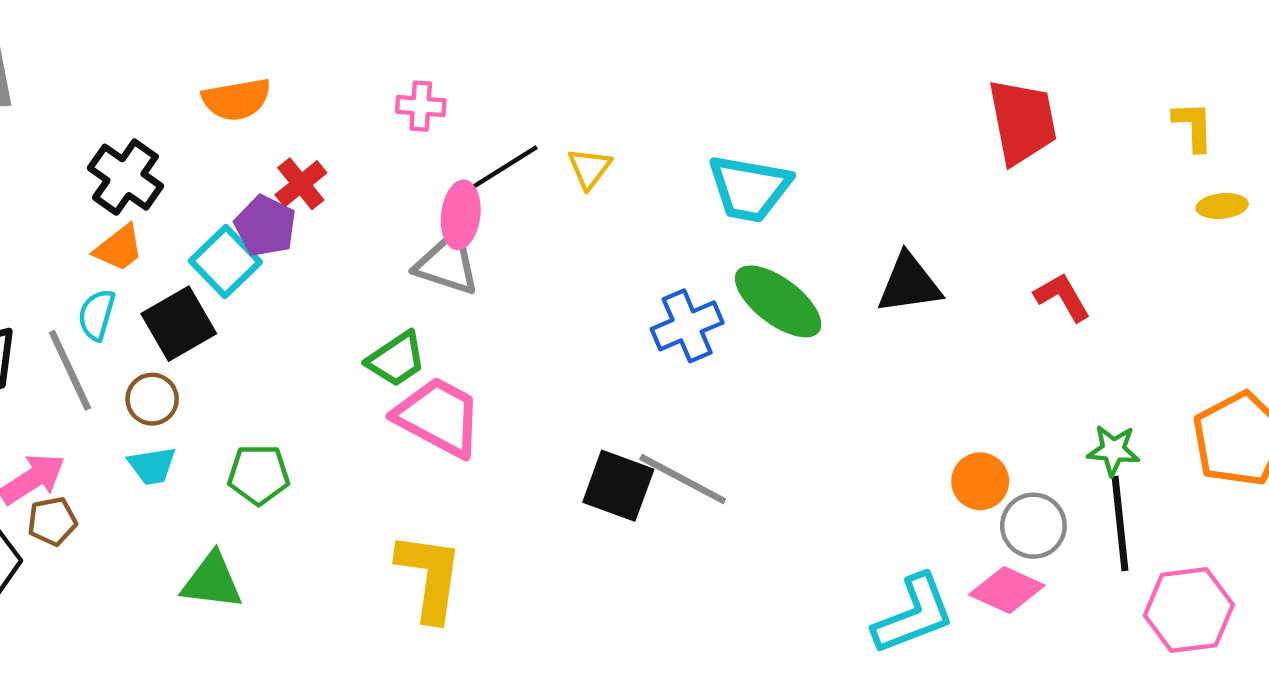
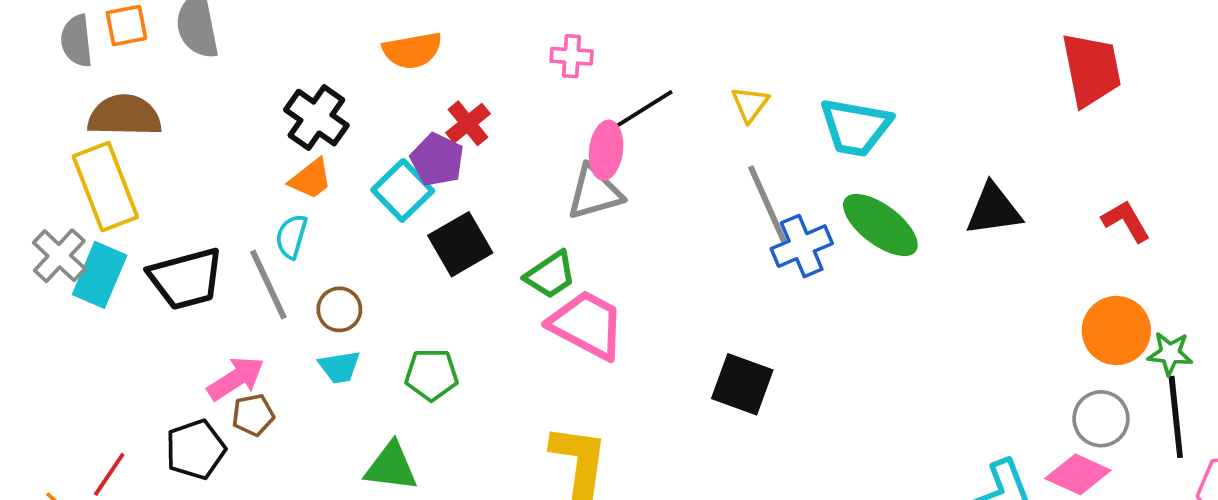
yellow triangle: (589, 168) -> (750, 104), moved
gray triangle: (447, 264) -> (595, 192), turned -34
black square: (179, 324) -> (460, 244), moved
gray line: (683, 479) -> (767, 204), moved, turned 38
orange circle: (980, 481) -> (1116, 330), moved, size x1.4

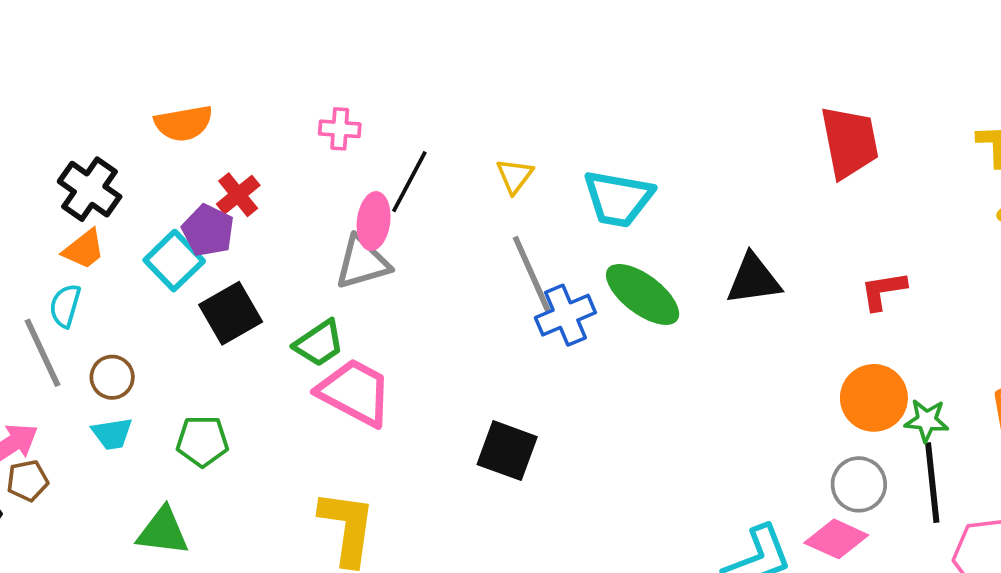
black line: (642, 110) -> (409, 182), turned -30
red L-shape: (1126, 221) -> (883, 291), turned -69

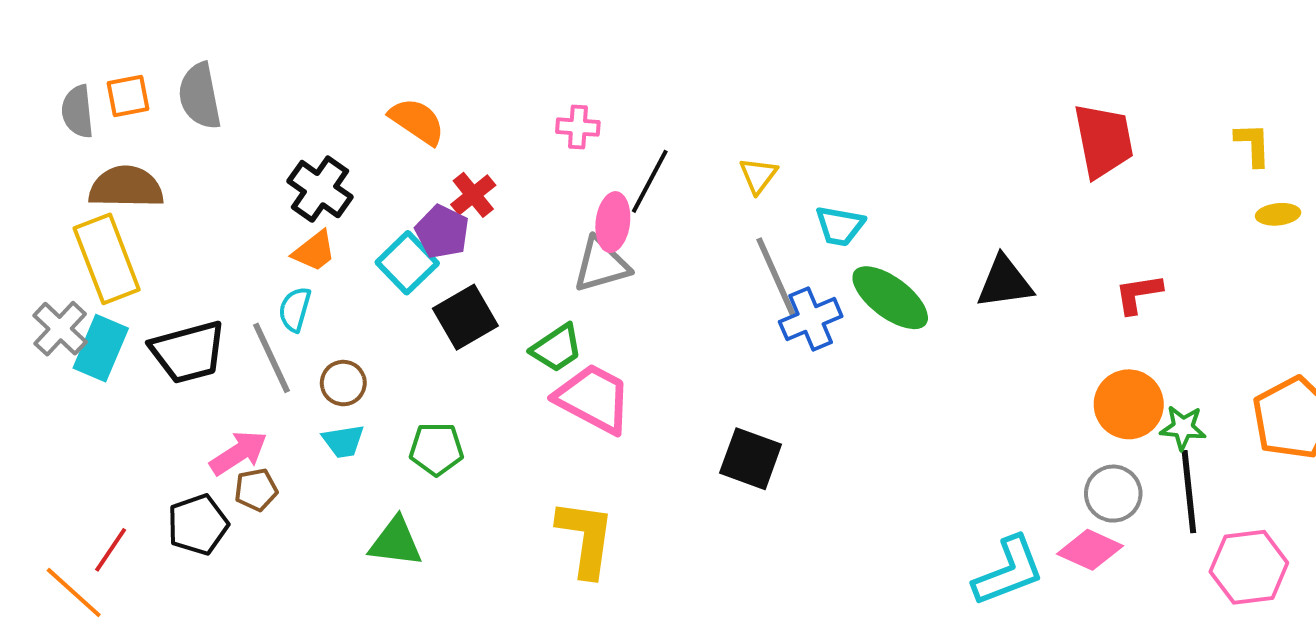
orange semicircle: (184, 123) -> (417, 121), turned -136
cyan trapezoid: (618, 199) -> (840, 226), moved, size x0.7

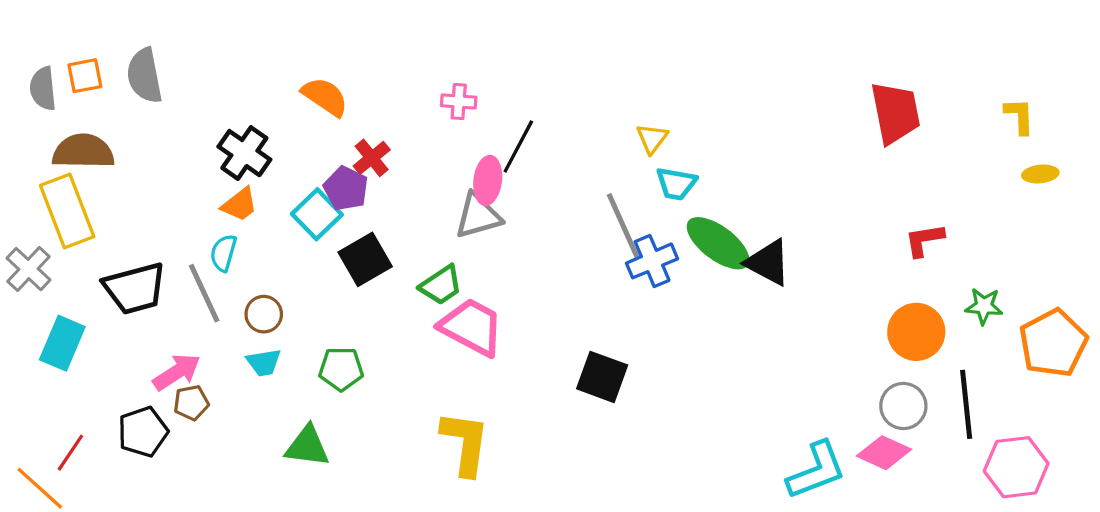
yellow triangle: (758, 176) -> (652, 139), moved
black triangle: (1005, 282) -> (768, 263), moved, turned 36
cyan rectangle: (101, 348) -> (62, 343), moved
green star: (1183, 428) -> (984, 306), moved

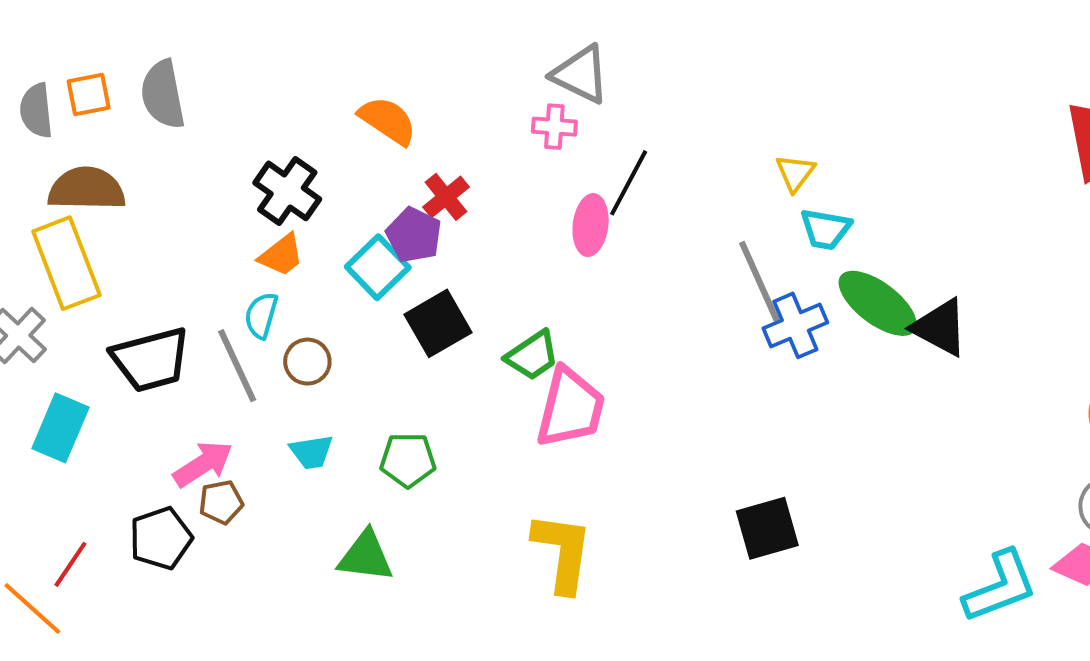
gray triangle: (478, 216) -> (581, 74), moved, turned 42
brown circle: (264, 314) -> (307, 362), moved
pink trapezoid: (472, 327) -> (570, 408), turned 76
black square: (602, 377) -> (767, 528), moved, turned -36

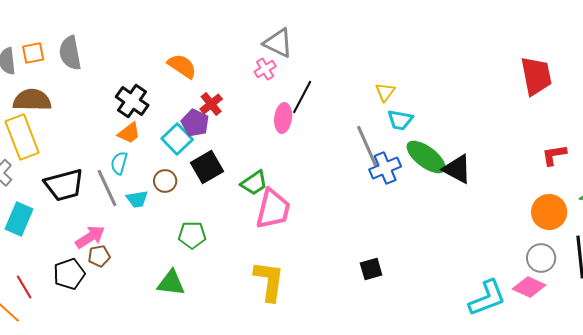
pink cross: (554, 127) -> (265, 69), turned -35
brown circle: (307, 362) -> (165, 181), moved
cyan trapezoid: (311, 452) -> (137, 199), moved
black square: (767, 528) -> (371, 269), size x0.7
red line: (70, 564) -> (24, 287), turned -65

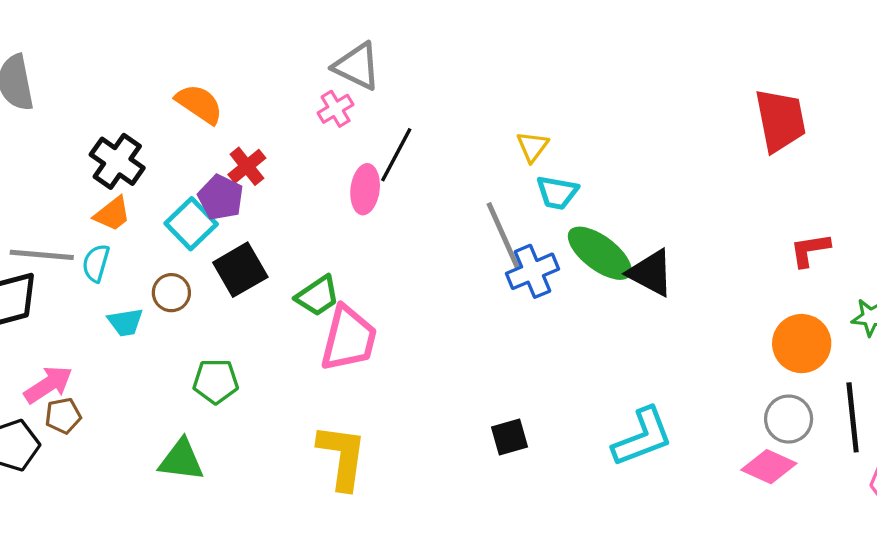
gray line: (107, 188) -> (42, 255), moved, turned -60
cyan L-shape: (487, 298) -> (642, 437), moved

